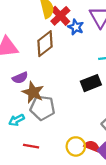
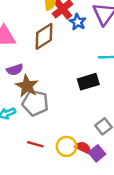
red line: (31, 146) -> (35, 144), moved

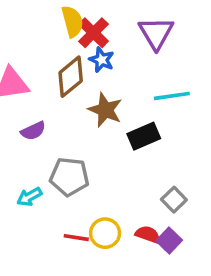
blue star: (78, 22) -> (102, 60), moved
brown star: (27, 86) -> (105, 110), moved
yellow circle: (67, 146) -> (105, 233), moved

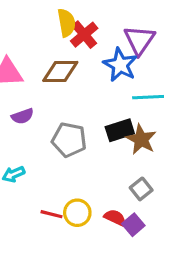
blue star: (102, 60) -> (120, 65), moved, size x1.5
brown diamond: (71, 77) -> (60, 71), turned 33
brown star: (105, 110) -> (141, 139), moved
gray pentagon: (69, 177) -> (69, 140), moved

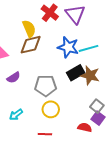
yellow semicircle: (66, 23) -> (29, 29), moved
red cross: (84, 35) -> (50, 13), moved
blue star: (120, 65) -> (68, 47), moved
yellow circle: (77, 213) -> (51, 109), moved
purple square: (133, 225) -> (98, 118), moved

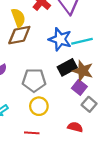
purple square: (98, 118) -> (79, 87), moved

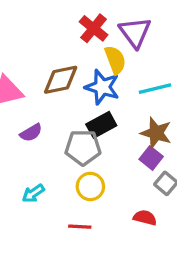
yellow semicircle: (18, 18) -> (115, 60), moved
blue star: (60, 39) -> (102, 87), moved
black rectangle: (67, 67) -> (101, 125), moved

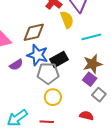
blue star: (102, 87) -> (38, 55), moved
brown star: (156, 133) -> (93, 64), turned -30
cyan arrow: (33, 193) -> (17, 118), moved, size x1.5

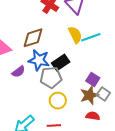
yellow semicircle: (67, 20) -> (75, 35), moved
brown star: (93, 64) -> (89, 95), moved

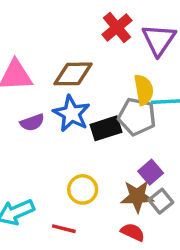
gray pentagon: (51, 77) -> (137, 117), moved

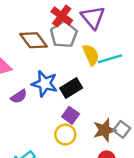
brown diamond: (73, 74) -> (34, 40), moved, turned 68
gray pentagon: (137, 117) -> (64, 34), moved, turned -30
purple square: (151, 172) -> (71, 115), moved

